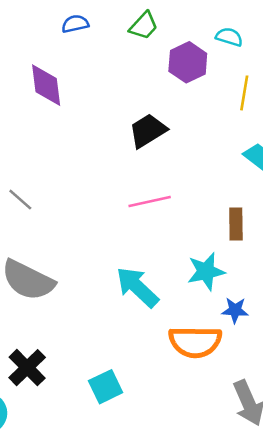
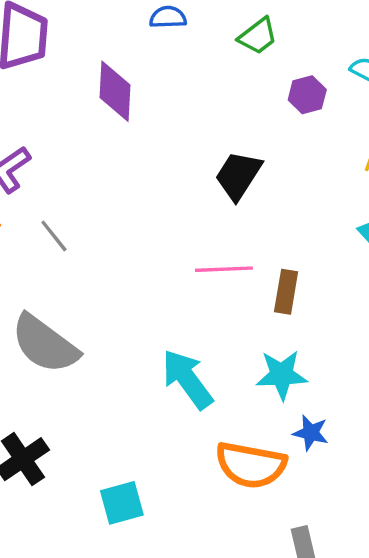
purple hexagon: (188, 62) -> (307, 95), size x0.7
black trapezoid: (148, 131) -> (238, 175), turned -36
brown rectangle: (236, 224) -> (286, 292), moved

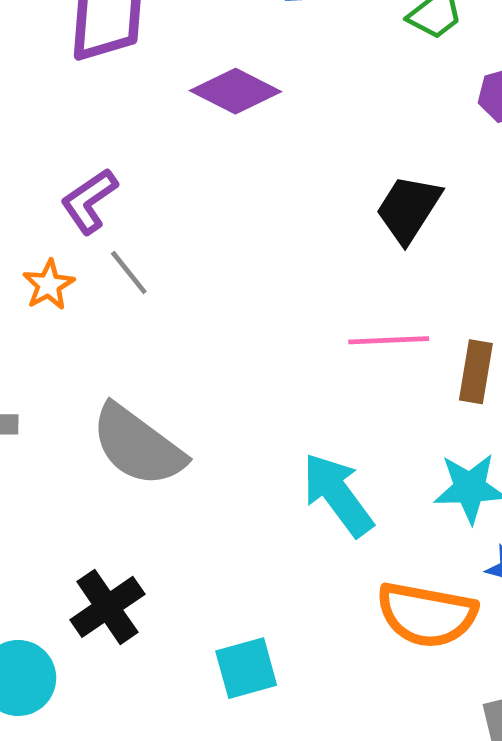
purple diamond: (115, 91) -> (236, 91), turned -66
gray line: (54, 236) -> (129, 273), moved

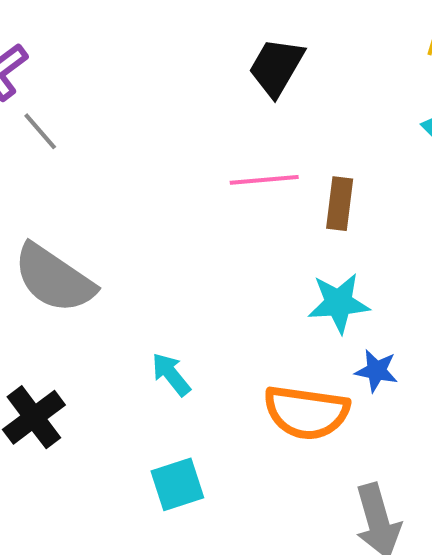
cyan arrow: (338, 495) -> (171, 374), moved, size x0.6
cyan square: (246, 668) -> (177, 484), moved

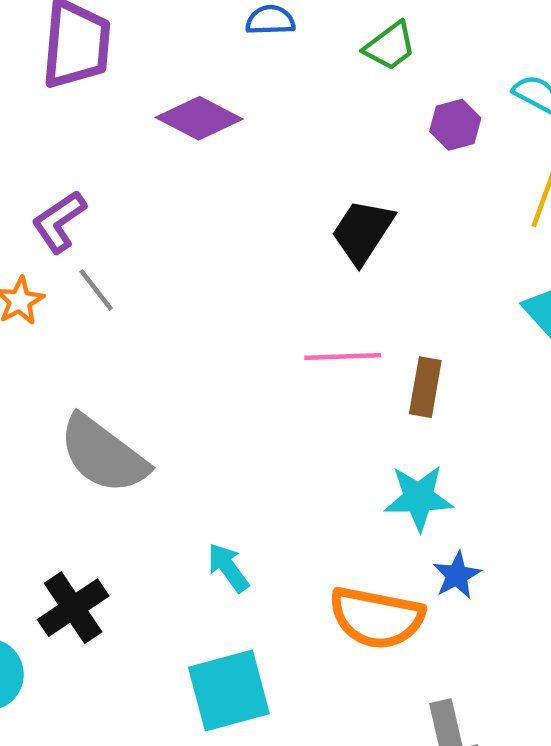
blue star: (376, 371) -> (457, 575), turned 30
cyan square: (177, 484) -> (229, 690), size x1.4

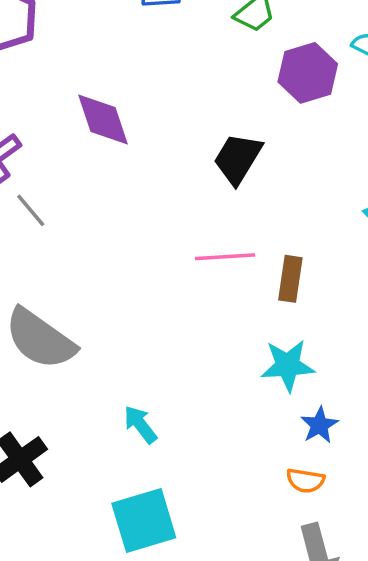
purple diamond: (199, 118) -> (103, 120), moved, turned 46
purple hexagon: (455, 125) -> (308, 73), size x1.5
orange semicircle: (377, 618) -> (305, 481), moved, size x0.5

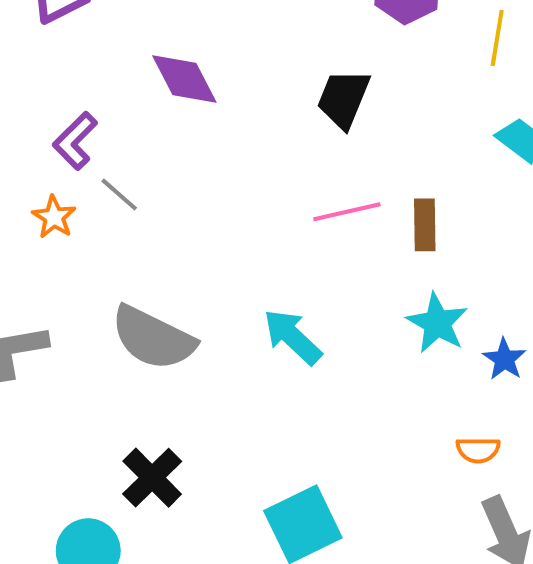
cyan star: (288, 365) -> (437, 323), turned -30
cyan arrow: (140, 424) -> (293, 337), moved, size x1.4
blue star: (319, 425) -> (504, 359), moved

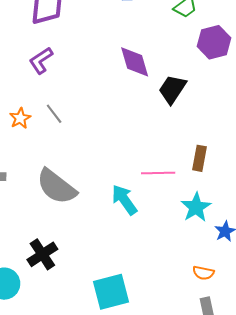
purple diamond: (184, 79) -> (135, 62), moved
purple L-shape: (75, 141) -> (41, 60), moved
pink line: (347, 212) -> (158, 173), moved

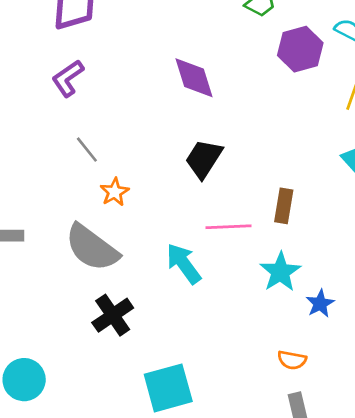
black trapezoid: (172, 89) -> (204, 159), moved
orange star: (20, 118) -> (115, 192), moved
black cross: (42, 254) -> (113, 315), moved

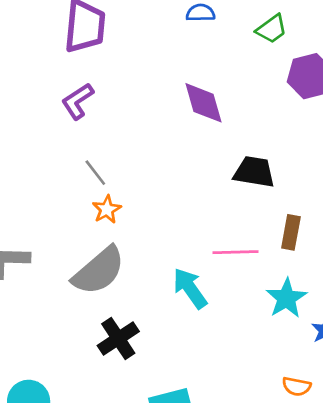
black trapezoid: (204, 159) -> (254, 172), moved, turned 66
orange star: (115, 192) -> (107, 209), moved
gray semicircle: (92, 248) -> (99, 271), turned -78

